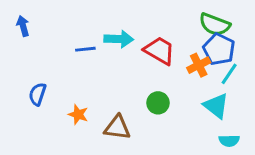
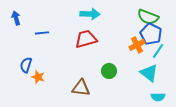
cyan arrow: (119, 39) -> (90, 14), moved
blue line: (85, 49) -> (42, 33), moved
red trapezoid: (159, 51) -> (86, 39), moved, turned -45
orange star: (78, 114) -> (38, 77), moved

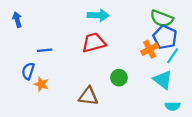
blue line: (42, 33) -> (45, 50), moved

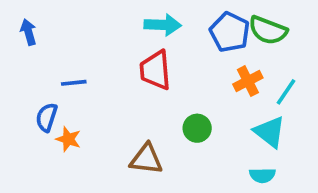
blue pentagon: (165, 37) -> (230, 32), moved
red trapezoid: (94, 43) -> (155, 70), turned -80
cyan semicircle: (173, 106) -> (262, 175), moved

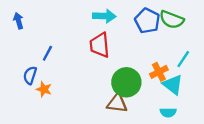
orange cross: (248, 81) -> (159, 72), moved
blue line: (74, 83) -> (47, 53), turned -56
green circle: (197, 128) -> (126, 82), size x1.6
brown triangle: (146, 159) -> (117, 103), moved

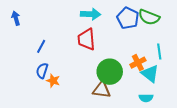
cyan line: (183, 59) -> (159, 51), turned -42
blue semicircle: (30, 75) -> (42, 71), moved
orange star: (44, 89) -> (53, 81), moved

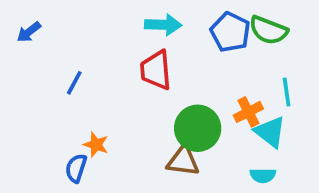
blue arrow: (16, 18) -> (29, 32), turned -112
blue semicircle: (42, 71) -> (76, 168), moved

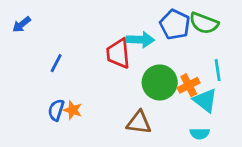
cyan arrow: (163, 25) -> (140, 40), moved
green circle: (198, 128) -> (160, 82), moved
blue semicircle: (76, 168) -> (56, 110), moved

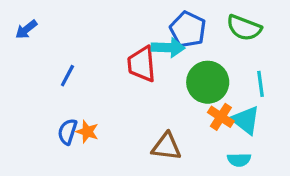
blue pentagon: (175, 24) -> (188, 29), moved
green circle: (160, 82) -> (208, 82), moved
orange cross: (189, 85) -> (221, 117), moved, turned -30

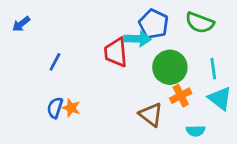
orange cross: (221, 117) -> (181, 96), turned 30
cyan triangle: (246, 120) -> (220, 98), moved
brown triangle: (166, 147) -> (151, 115), moved, turned 30

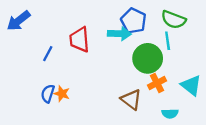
blue arrow: (21, 24) -> (18, 21), size x1.5
red trapezoid: (116, 52) -> (80, 40), moved
cyan line: (213, 69) -> (168, 41), moved

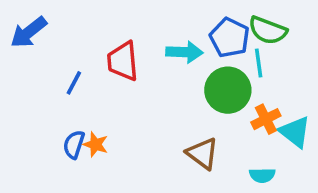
blue pentagon: (134, 21) -> (230, 38), moved
orange cross: (157, 83) -> (266, 119), moved

